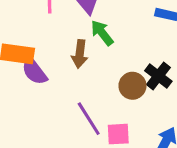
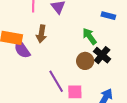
green arrow: (102, 33) -> (89, 36), moved
brown arrow: (80, 54) -> (41, 34), moved

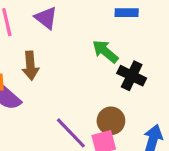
brown circle: (85, 61) -> (111, 121), moved

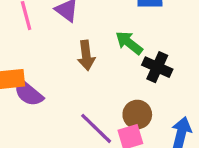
brown arrow: (30, 66) -> (86, 55), moved

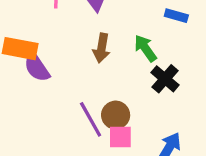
brown circle: (137, 115) -> (116, 115), moved

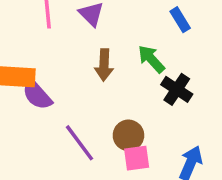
blue rectangle: (176, 16) -> (180, 20), turned 50
purple line: (91, 119) -> (79, 143), moved

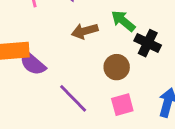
brown arrow: (104, 65) -> (85, 31), turned 80
brown circle: (128, 135) -> (117, 67), moved

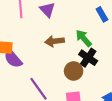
black cross: (148, 43) -> (88, 58), moved

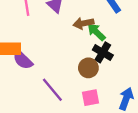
brown arrow: (55, 41) -> (83, 23), moved

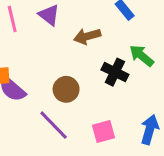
green arrow: (96, 32) -> (142, 56), moved
brown circle: (88, 68) -> (66, 89), moved

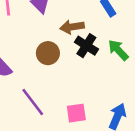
black cross: (115, 72) -> (86, 46), moved
brown circle: (66, 89) -> (48, 53), moved

